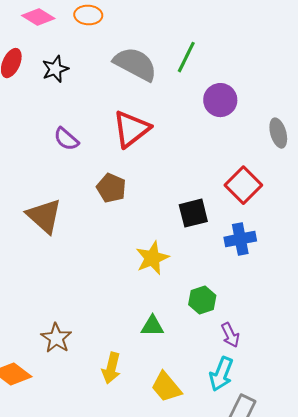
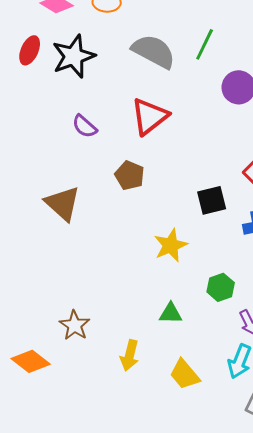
black star: (55, 69) -> (74, 56), size x1.6

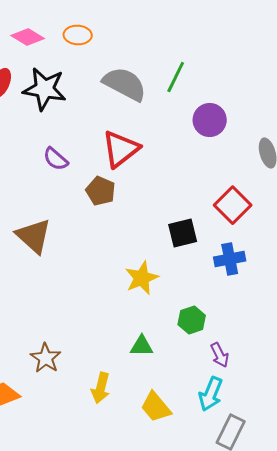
black star: (74, 56) -> (45, 89), turned 30
brown pentagon: (130, 175) -> (101, 191), moved

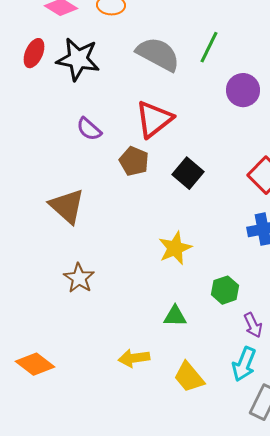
black square: (183, 233) -> (188, 173), moved, turned -36
brown star: (46, 358) -> (79, 278), moved
yellow arrow: (101, 388) -> (134, 358), turned 68

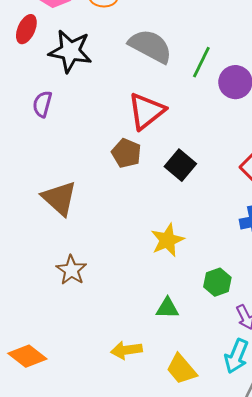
green line: (209, 47) -> (201, 62), moved
red ellipse: (34, 53) -> (26, 29), moved
purple semicircle: (89, 129) -> (42, 104), moved, turned 64

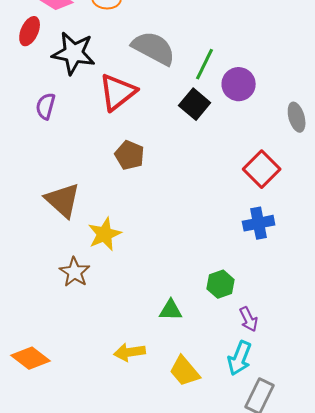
red triangle: (146, 111) -> (118, 92), moved
black square: (180, 165) -> (195, 104), moved
yellow star: (167, 240) -> (105, 234), moved

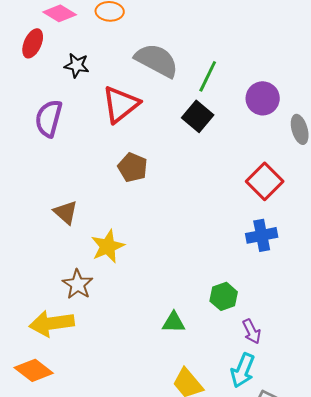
black star: (74, 53) -> (77, 65), size x0.6
purple circle: (239, 84) -> (263, 98), moved
purple semicircle: (46, 106) -> (49, 118), size x1.4
brown triangle: (63, 200) -> (66, 212), size x0.7
yellow arrow: (130, 352) -> (52, 323), moved, size x1.4

